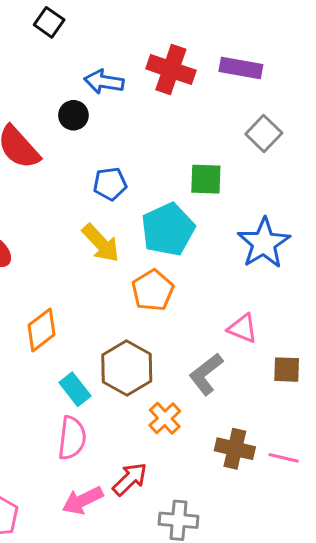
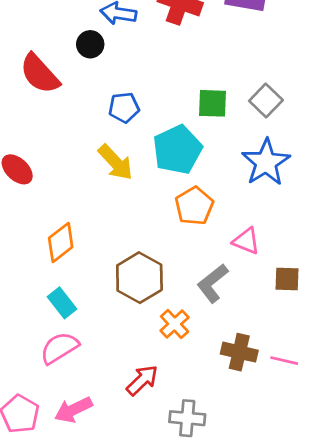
gray square: (264, 134) -> (266, 100), moved
orange pentagon: (153, 290) -> (194, 206), moved
cyan rectangle: (75, 389) -> (62, 303), moved
pink semicircle: (72, 438) -> (59, 348), moved, turned -129
pink arrow: (83, 500) -> (73, 410), moved

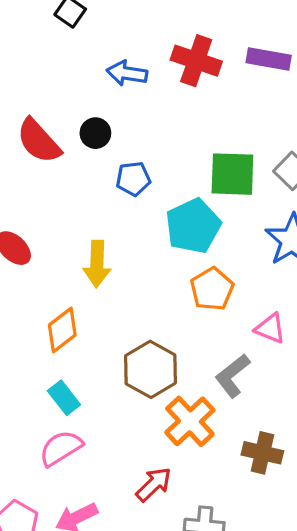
black circle: (90, 44) -> (95, 133), moved
green square: (213, 103) -> (232, 174), size x1.4
yellow arrow: (116, 162) -> (97, 264), moved, turned 45
orange cross: (175, 324) -> (190, 421), size x1.5

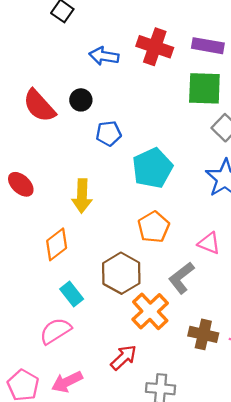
green square: (232, 174) -> (204, 88), moved
orange pentagon: (212, 289) -> (154, 227), moved
cyan rectangle: (64, 398) -> (72, 294), moved

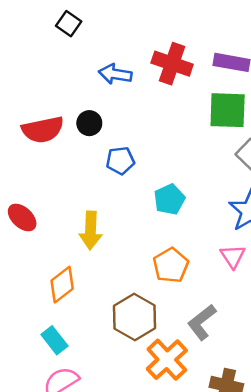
red semicircle: (39, 106) -> (43, 130), turned -60
cyan pentagon: (152, 168) -> (169, 199), size x0.7
pink triangle: (209, 243) -> (233, 256), moved, turned 35
cyan rectangle: (72, 294) -> (54, 340), moved

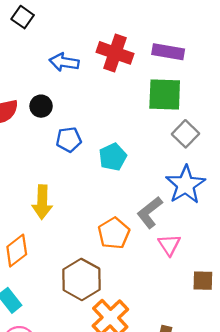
cyan pentagon: (169, 199) -> (113, 157), moved
pink triangle: (233, 256) -> (169, 245), moved
gray L-shape: (202, 322) -> (150, 212), moved

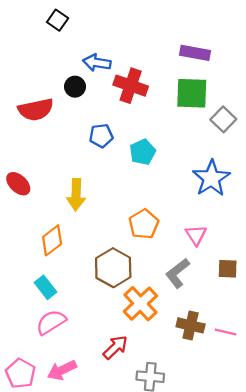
red cross: (115, 53) -> (131, 86), moved
black circle: (41, 106) -> (75, 87), moved
gray square: (186, 134) -> (223, 119), moved
gray L-shape: (150, 212) -> (178, 273), moved

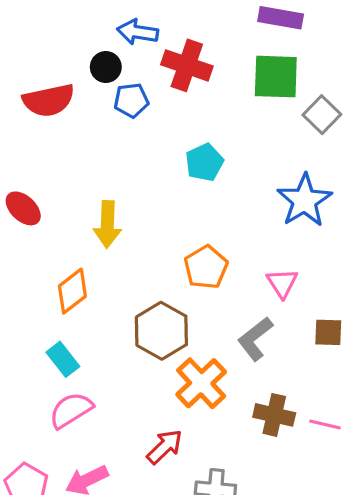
blue pentagon: (101, 136) -> (131, 100), moved

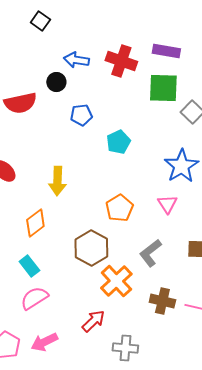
red cross: (187, 65) -> (121, 61), moved
blue pentagon: (131, 100) -> (81, 115), moved
pink triangle: (282, 283) -> (167, 204), moved

